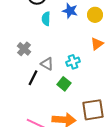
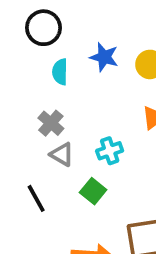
gray cross: (24, 49) -> (51, 123), moved
black line: (33, 78) -> (36, 198), moved, turned -56

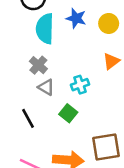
cyan semicircle: (60, 72) -> (45, 29), size x1.6

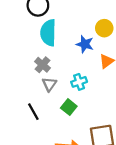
blue star: (76, 18) -> (85, 44), moved
gray triangle: (46, 87) -> (49, 84), turned 35

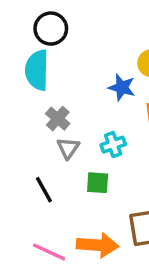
cyan semicircle: (48, 33) -> (37, 70), moved
green square: (69, 107) -> (98, 183), turned -35

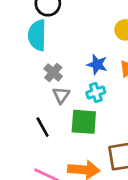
blue star: (122, 87) -> (97, 65), moved
green square: (98, 183) -> (84, 122), size x1.5

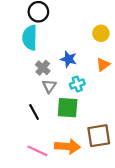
blue star: (97, 65) -> (69, 59), moved

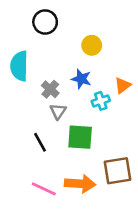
yellow circle: (101, 33) -> (92, 45), moved
cyan semicircle: (30, 38) -> (19, 66), moved
cyan cross: (77, 84) -> (101, 101), moved

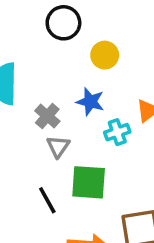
black circle: (45, 22) -> (63, 23), moved
black line: (40, 142) -> (47, 200), moved

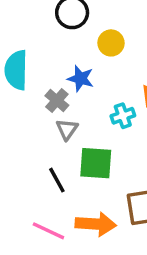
blue star: (90, 102) -> (81, 79), moved

